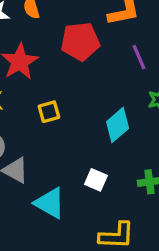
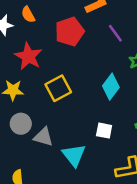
yellow square: (49, 112) -> (58, 88), size x1.5
cyan triangle: (50, 203) -> (74, 155), turned 35

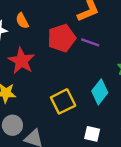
purple line: (115, 33) -> (90, 42), moved, turned -36
yellow square: (58, 88) -> (63, 101), moved

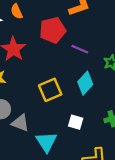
purple line: (90, 42) -> (80, 49), moved

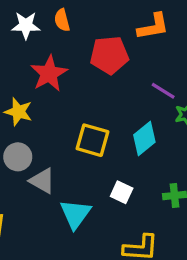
purple line: (80, 49) -> (163, 91), moved
yellow square: (50, 90) -> (92, 140), turned 30

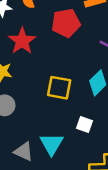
gray triangle: (42, 181) -> (24, 152), moved

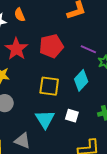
red pentagon: (66, 23) -> (51, 46), moved
cyan triangle: (51, 144) -> (45, 119), moved

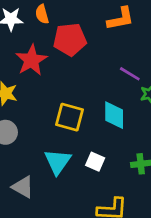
red pentagon: (51, 46) -> (70, 39), moved
cyan diamond: (81, 80) -> (114, 115), turned -50

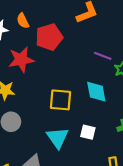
red star: (31, 60) -> (21, 60), turned 30

